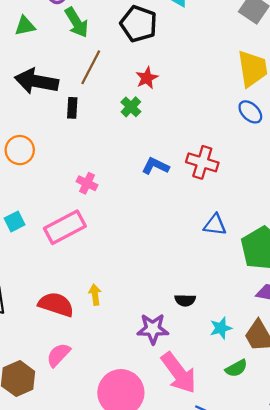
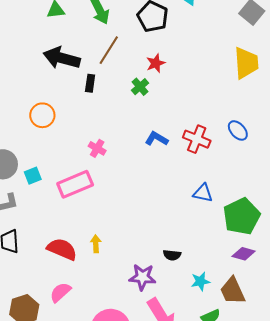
blue ellipse: (250, 112) -> (238, 130), moved

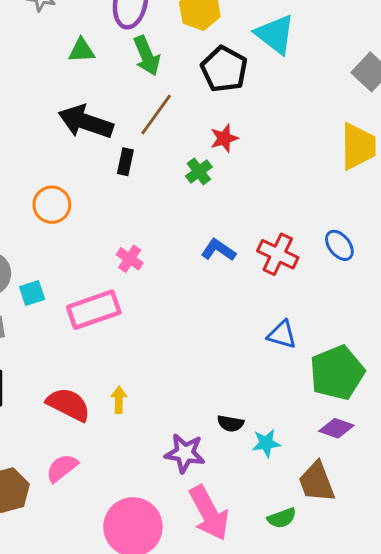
cyan star: (200, 281) -> (266, 443), moved

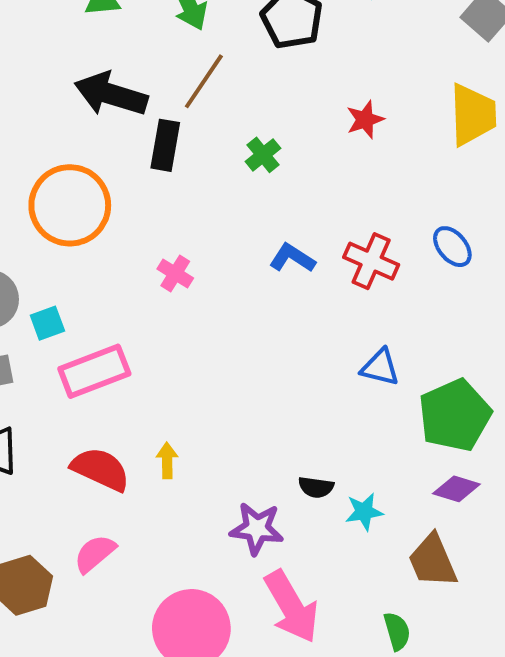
red star: (224, 138) -> (365, 120), moved
black rectangle: (125, 162) -> (165, 145), size x1.4
orange circle: (52, 205) -> (70, 205), size x1.6
pink rectangle: (94, 310) -> (94, 371), moved
green semicircle: (282, 518) -> (397, 631), moved, turned -84

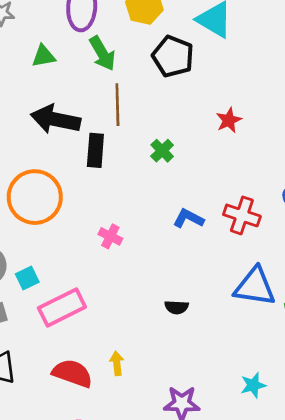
brown line: (204, 81) -> (117, 105), turned -30
blue triangle: (380, 367) -> (255, 287), size x1.6
black semicircle: (316, 487) -> (177, 307), moved

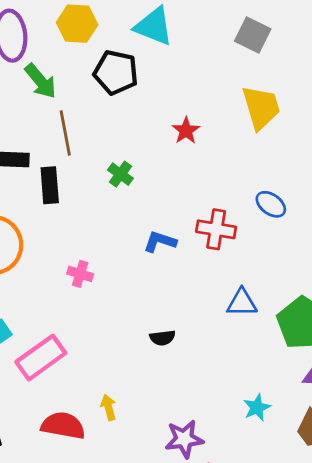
blue triangle: (255, 287) -> (242, 303), size x0.7

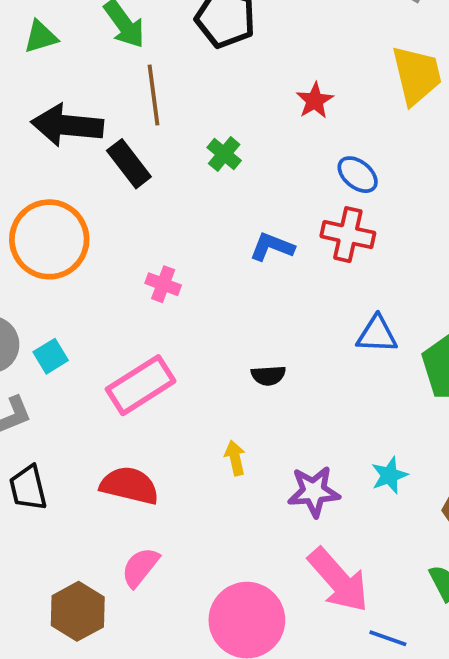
black rectangle: (50, 185) -> (129, 164), turned -36
blue ellipse: (271, 204) -> (358, 175), moved
pink rectangle: (41, 358) -> (141, 385), moved
yellow arrow: (109, 407) -> (235, 458), moved
purple star: (184, 439) -> (314, 491), moved

